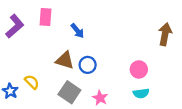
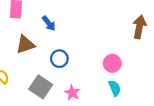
brown triangle: (65, 60) -> (25, 45), moved, turned -36
cyan semicircle: (141, 93) -> (115, 88), turned -105

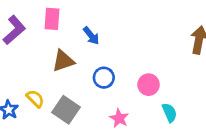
pink circle: (112, 63) -> (149, 85), moved
gray square: (41, 87) -> (66, 110), moved

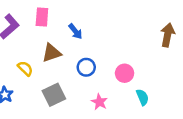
yellow semicircle: (35, 99) -> (25, 68), moved
gray square: (66, 110) -> (54, 95), turned 30

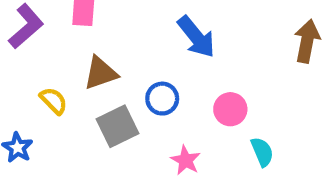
blue arrow: (75, 31) -> (196, 37), moved, size x1.5
gray square: (54, 95) -> (118, 126), moved

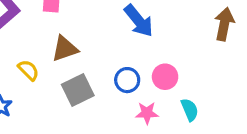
blue circle: (162, 99) -> (127, 80), moved
pink star: (186, 160) -> (147, 113), moved, turned -30

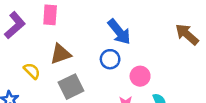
brown arrow: (224, 24) -> (187, 34), turned -60
blue circle: (127, 80) -> (110, 59), moved

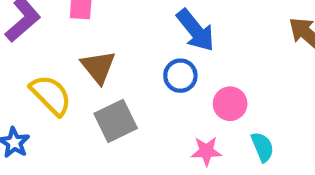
brown triangle: (61, 54) -> (98, 67), turned -50
yellow semicircle: (32, 71) -> (51, 95), size x1.5

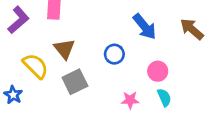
blue arrow: (196, 30) -> (145, 27), moved
pink circle: (230, 104) -> (158, 71), moved

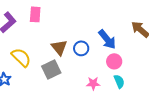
blue arrow: (145, 27) -> (107, 39), moved
brown triangle: (64, 49) -> (59, 47), moved

